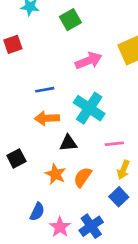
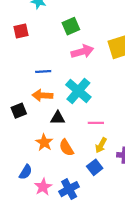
green square: (70, 20) -> (71, 26), moved
black square: (16, 158) -> (19, 111), moved
orange semicircle: (83, 177) -> (66, 148), turned -72

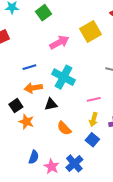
green square: (71, 26) -> (44, 13), moved
pink line: (96, 123) -> (94, 99), moved
orange star: (44, 142) -> (26, 122), moved

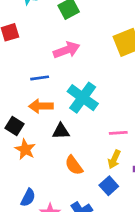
pink arrow: (59, 42) -> (66, 50), moved
black square: (16, 106) -> (14, 126), turned -32

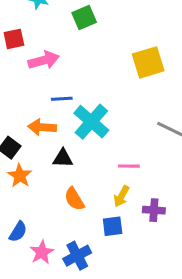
pink arrow: (66, 50) -> (44, 60), moved
blue line: (40, 78) -> (62, 99), moved
blue square: (109, 186) -> (113, 226), turned 30

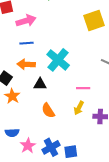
blue line: (62, 99) -> (27, 43), moved
blue square: (113, 226) -> (71, 152), moved
blue semicircle: (18, 232) -> (12, 133), turned 56

